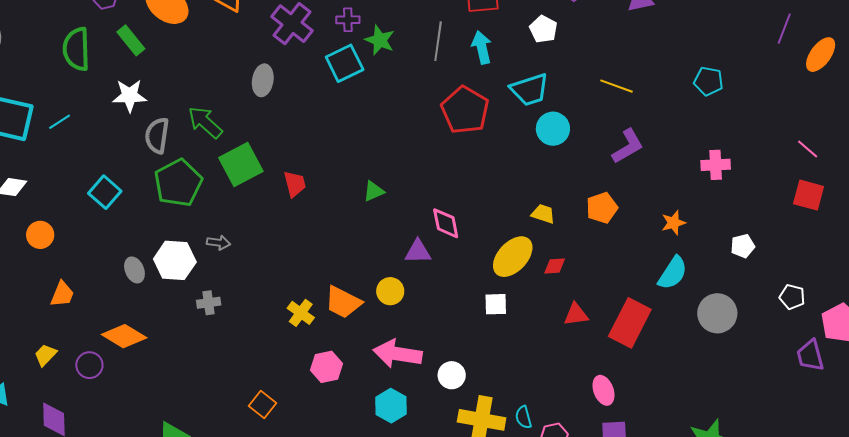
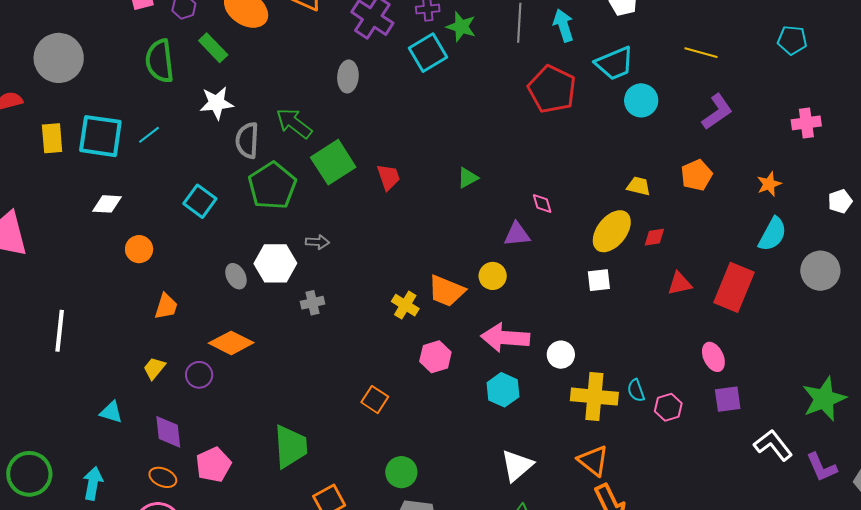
pink diamond: (446, 223) -> (542, 204), size x0.7

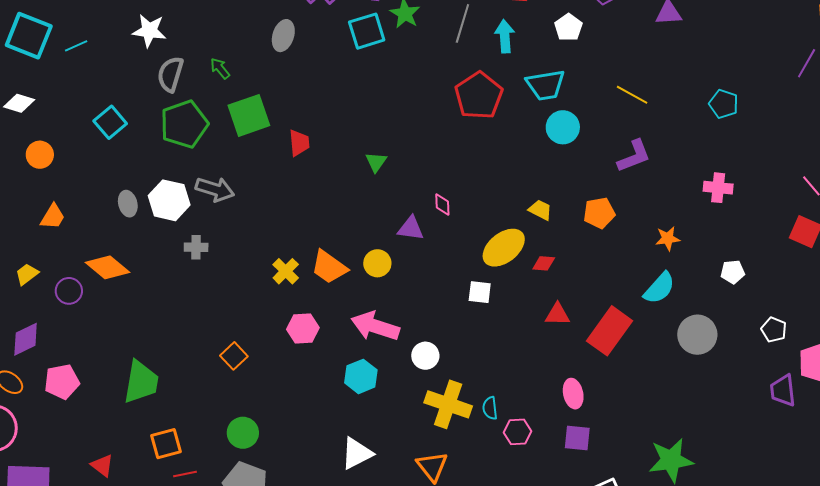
green arrow: (294, 123) -> (220, 68), size x0.6
green triangle: (468, 178) -> (376, 162), turned -40
gray arrow: (317, 242) -> (215, 189), size x1.6
purple diamond: (168, 432) -> (26, 339), turned 57

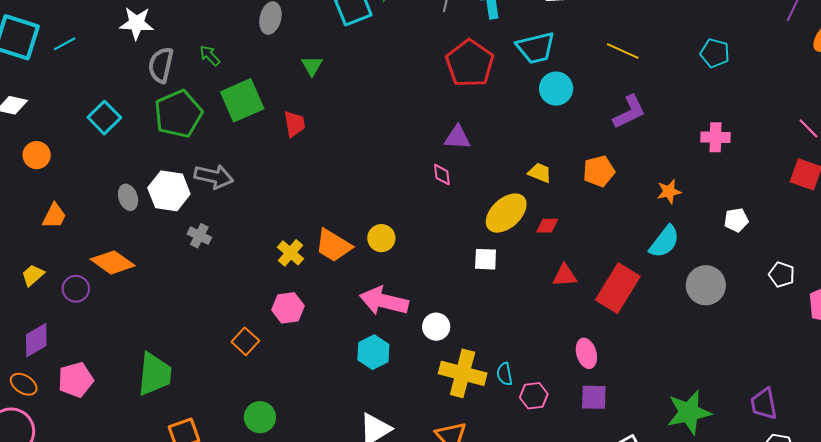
green triangle: (376, 162) -> (312, 66), moved
purple triangle: (411, 228) -> (458, 137), moved
gray cross: (196, 247) -> (199, 236), turned 30
pink hexagon: (303, 328) -> (288, 308), moved
purple trapezoid: (783, 390) -> (764, 404), moved

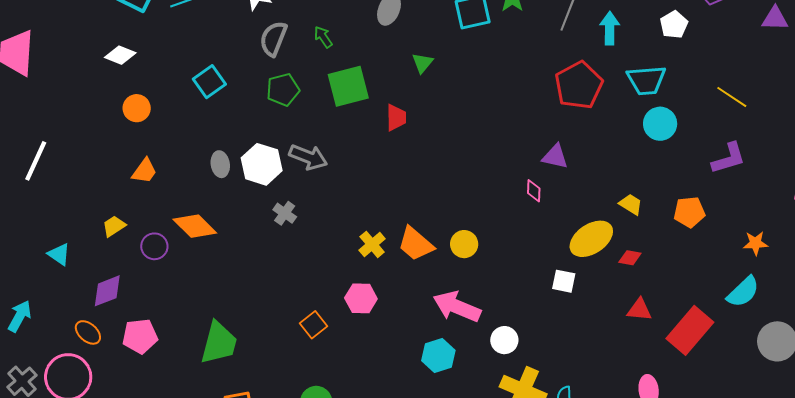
green pentagon: (178, 114) -> (283, 90), size x0.7

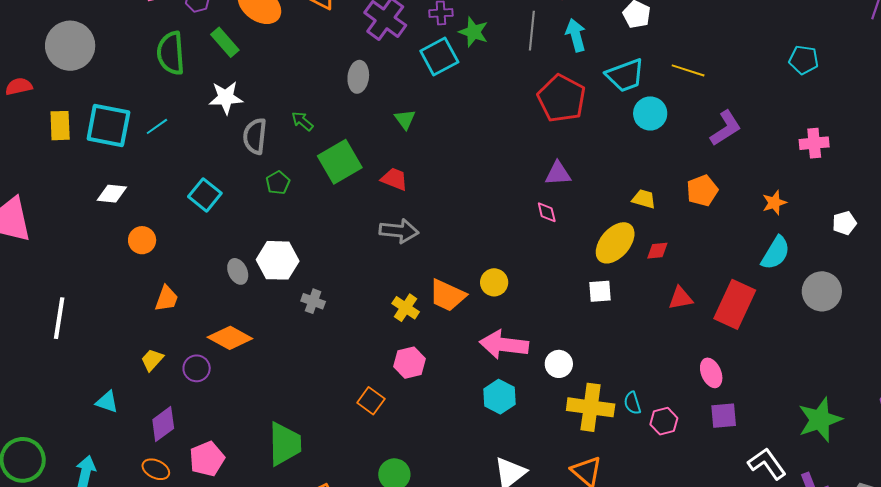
green pentagon: (283, 90) -> (278, 183), size x0.7
yellow line: (732, 97) -> (688, 70), moved
red trapezoid: (396, 118) -> (394, 179), turned -52
gray arrow: (308, 157) -> (399, 231), moved

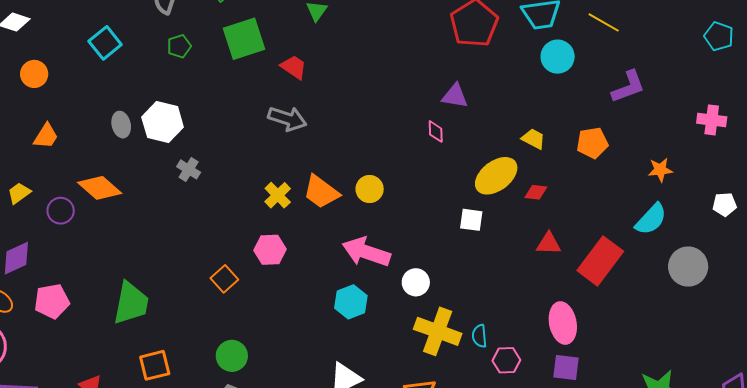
pink ellipse: (711, 373) -> (563, 323), size x1.4

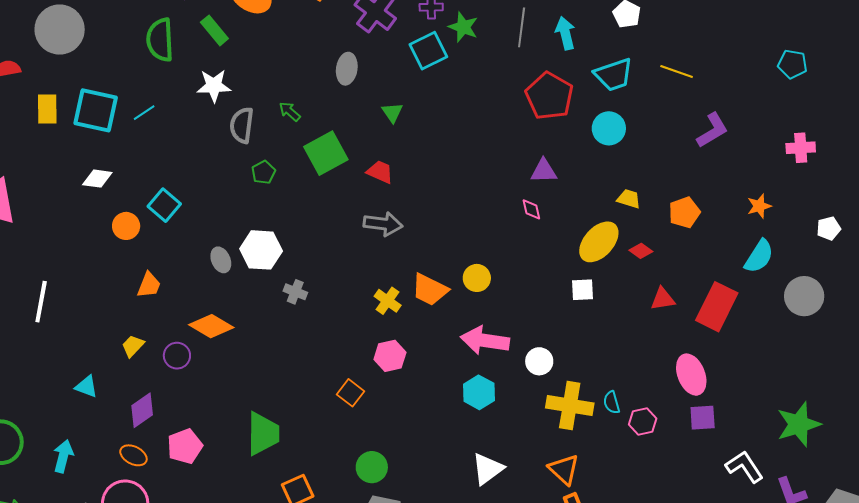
cyan square: (105, 43) -> (164, 205), moved
cyan circle: (558, 57) -> (609, 128), moved
orange pentagon: (592, 143) -> (684, 212), moved
red diamond: (536, 192) -> (641, 251), turned 40

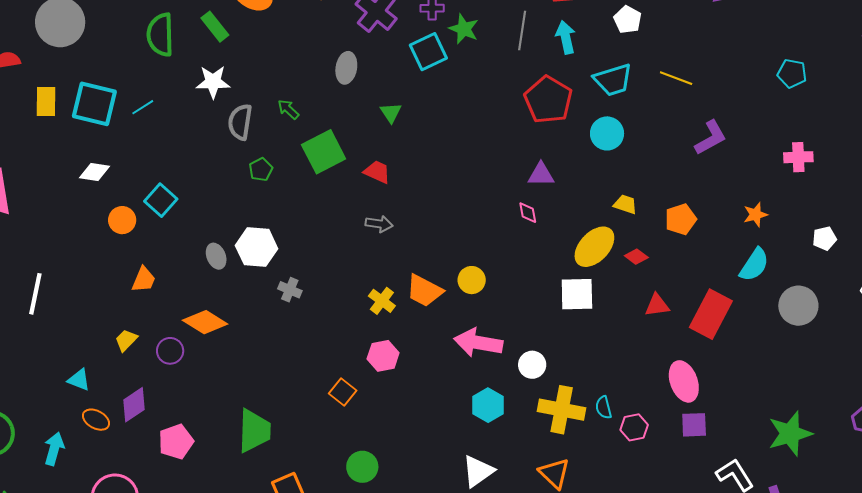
gray arrow: (383, 224) -> (379, 224), size x0.7
white square: (582, 290) -> (577, 294), size x1.5
cyan hexagon: (479, 392) -> (488, 405), moved
orange ellipse: (133, 455) -> (96, 420), moved

